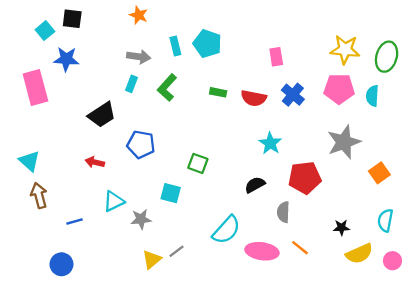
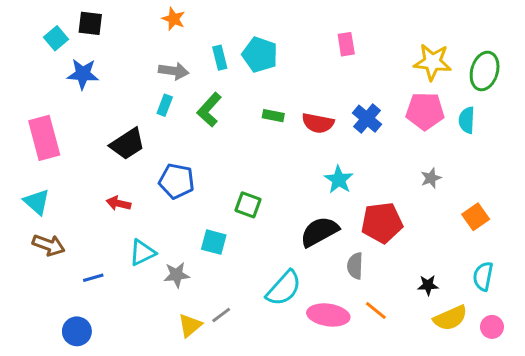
pink rectangle: (276, 57) -> (346, 44), moved
pink rectangle: (35, 88) -> (44, 138), moved
gray star: (344, 142) -> (431, 178), size x0.5
black semicircle: (255, 185) -> (319, 232), size x1.5
brown arrow: (39, 195) -> (49, 245), turned 125

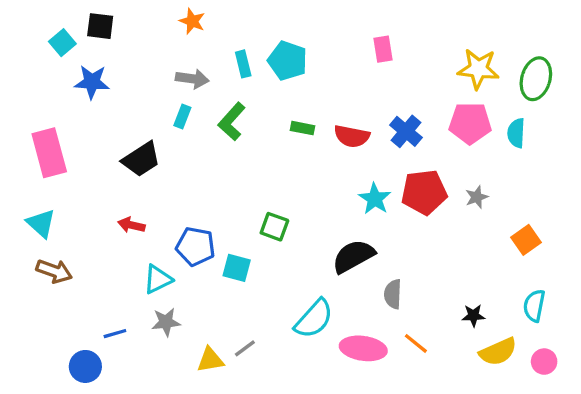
blue pentagon: (177, 181) -> (196, 246), moved
red pentagon: (382, 223) -> (424, 192), moved
gray star: (177, 275) -> (166, 322), moved
blue line: (93, 278) -> (115, 334), moved
yellow triangle: (190, 325) -> (210, 360), turned 30

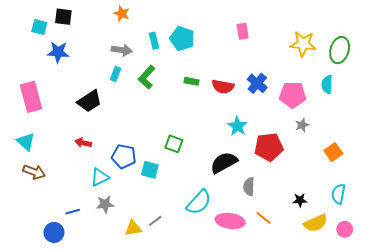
cyan square: (62, 43) -> (39, 27), turned -35
pink pentagon: (470, 123) -> (293, 95), moved
red pentagon: (424, 192) -> (269, 147), moved

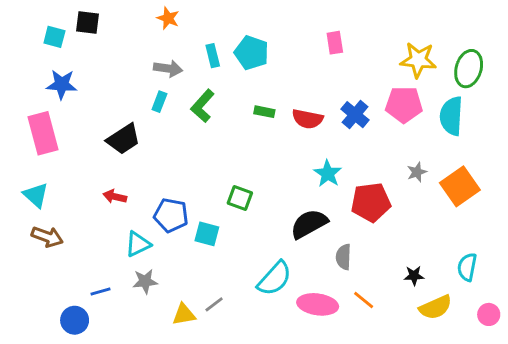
blue star: (58, 52) -> (62, 84), moved
cyan semicircle: (327, 84) -> (451, 116), size x1.5
pink pentagon: (293, 95) -> (404, 105), moved
orange square: (333, 152) -> (460, 186), moved, size x1.5
pink circle: (345, 229) -> (489, 314), moved

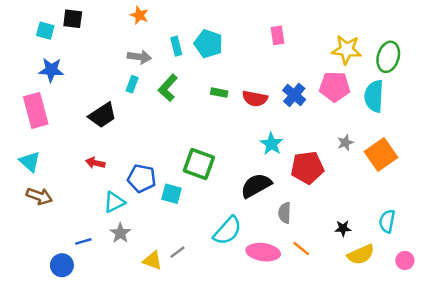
green square: (240, 198) -> (199, 164), size x1.5
gray star: (145, 281) -> (120, 233), turned -30
yellow triangle: (184, 314) -> (152, 260), turned 30

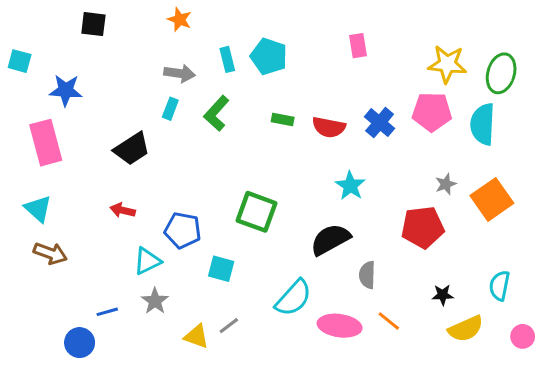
cyan square: (45, 31) -> (20, 61), moved
red pentagon: (307, 168) -> (423, 227), moved
cyan square: (171, 194) -> (221, 269), moved

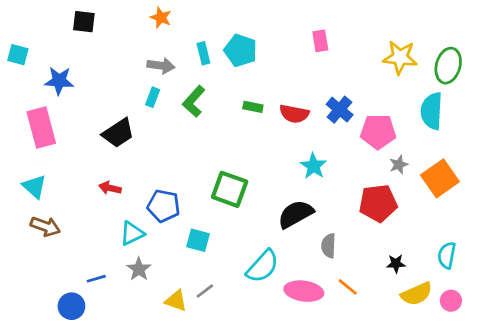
pink pentagon: (432, 112) -> (378, 132), moved
pink circle: (523, 336) -> (451, 301), moved

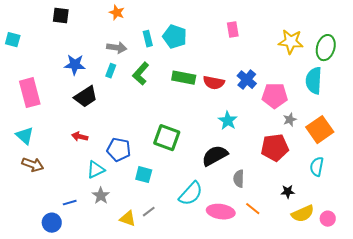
blue star: (59, 81) -> (75, 65), moved
green rectangle: (253, 107) -> (184, 78), size x1.6
cyan semicircle: (447, 255) -> (317, 167), moved

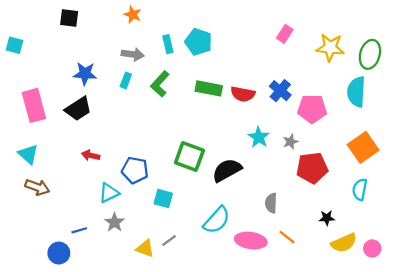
pink rectangle: (233, 30) -> (285, 34), moved, turned 42
black trapezoid: (86, 97) -> (78, 109), moved
gray star: (290, 120) -> (290, 142), moved
black semicircle: (215, 156) -> (227, 170), moved

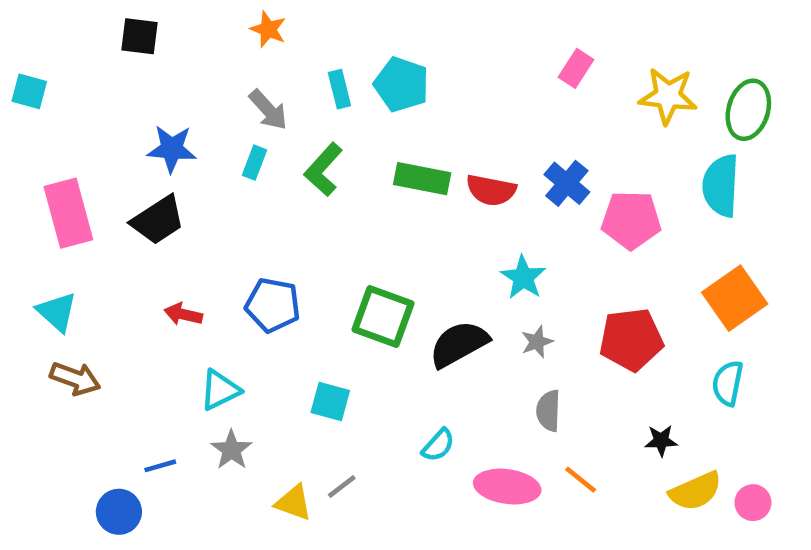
gray arrow: (133, 54) -> (268, 110), turned 40
gray star: (290, 142) -> (537, 342), moved
blue pentagon: (135, 170) -> (273, 305), moved
cyan semicircle: (217, 220) -> (438, 445), size x0.6

